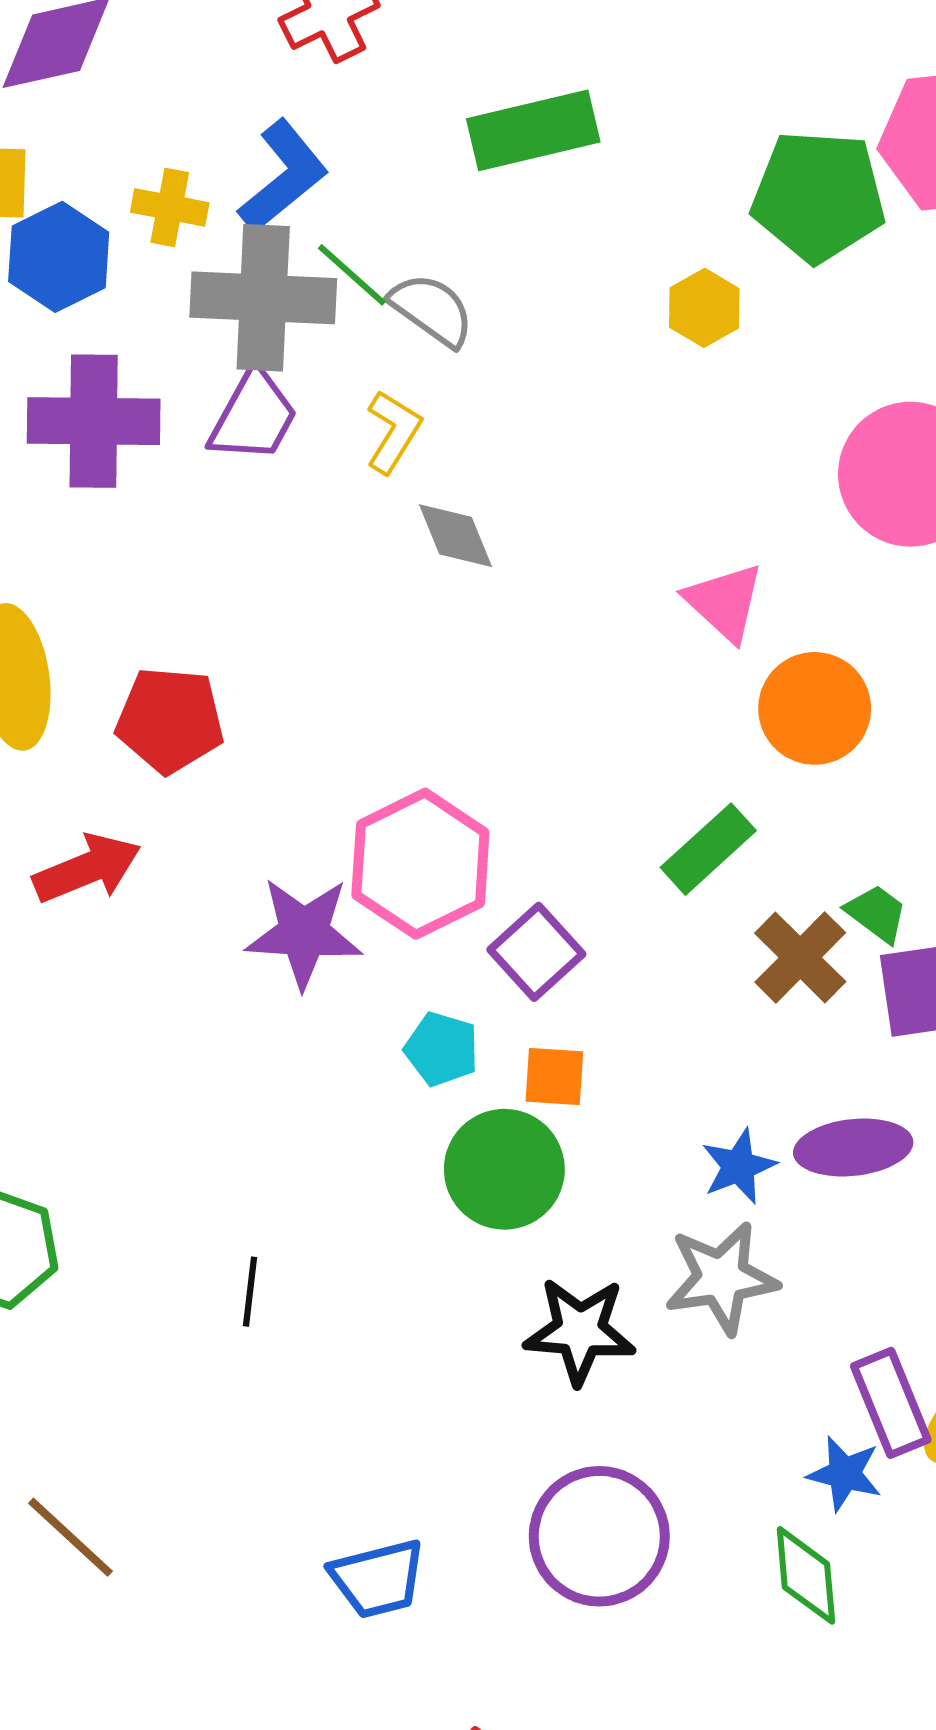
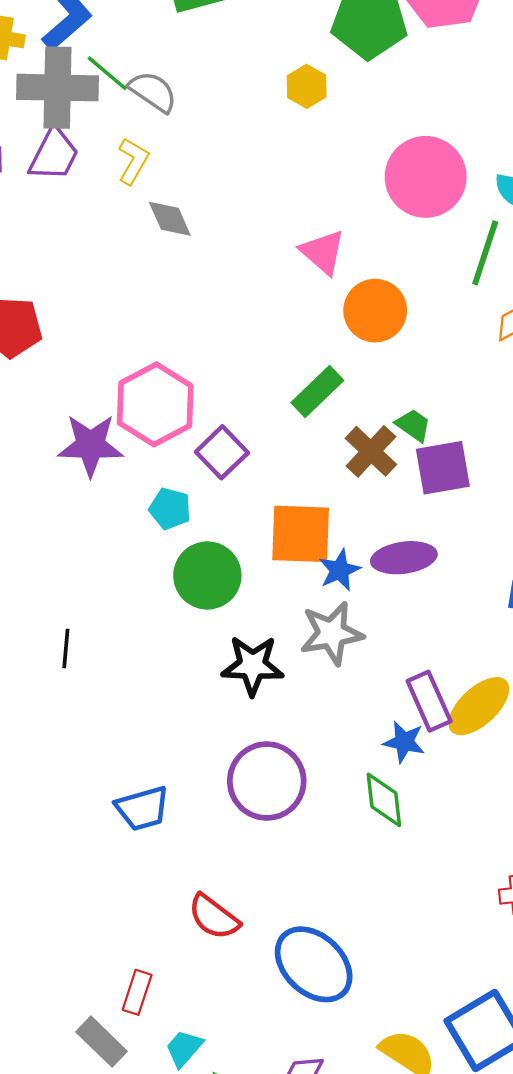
orange square: (554, 1076) -> (301, 534), moved, size x1.8

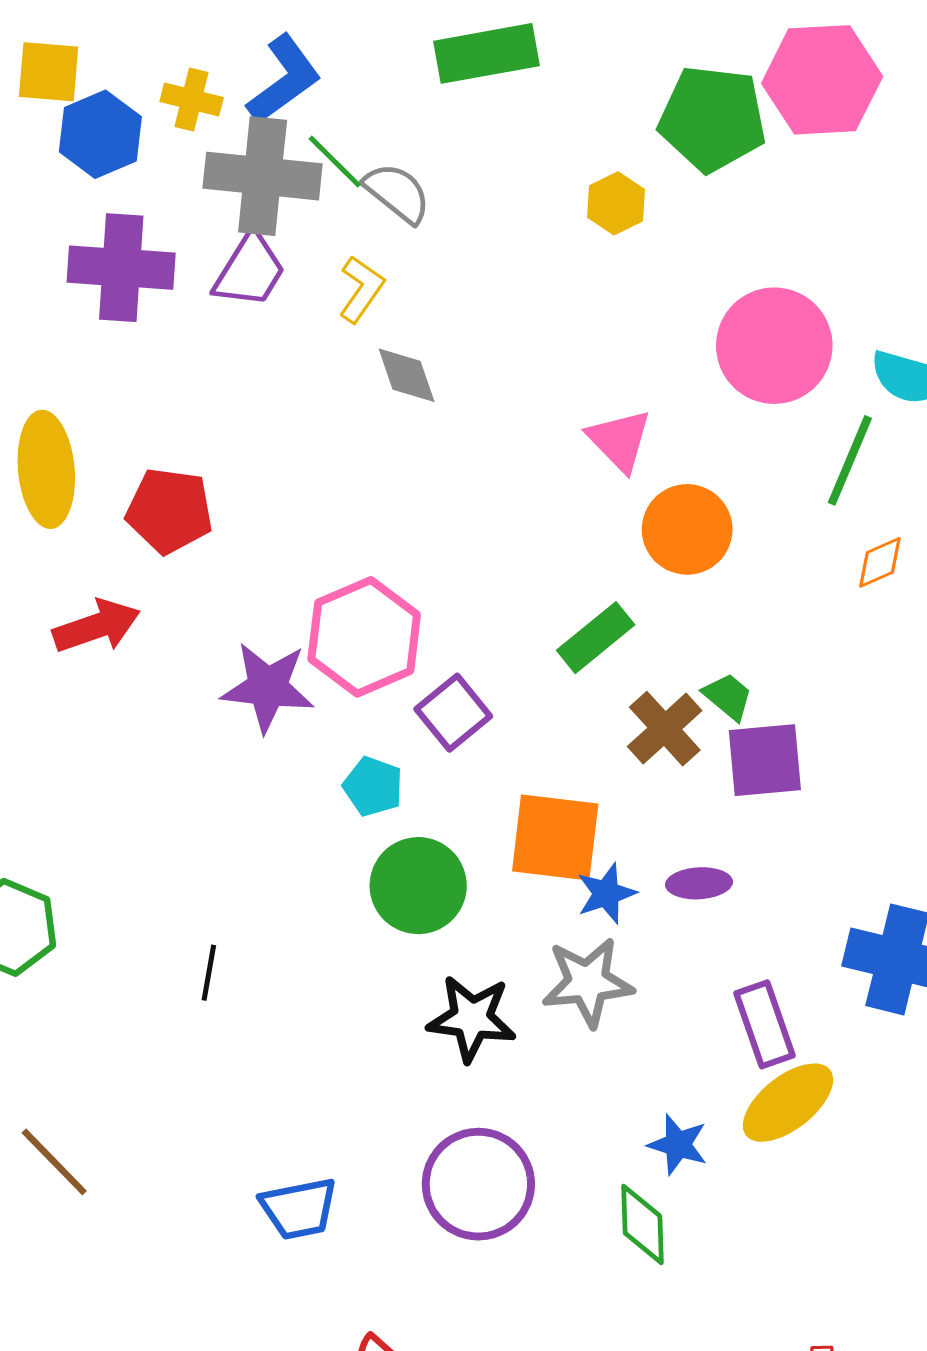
purple ellipse: (404, 558) -> (699, 883), size x0.7
purple rectangle: (429, 701) -> (764, 1024), moved

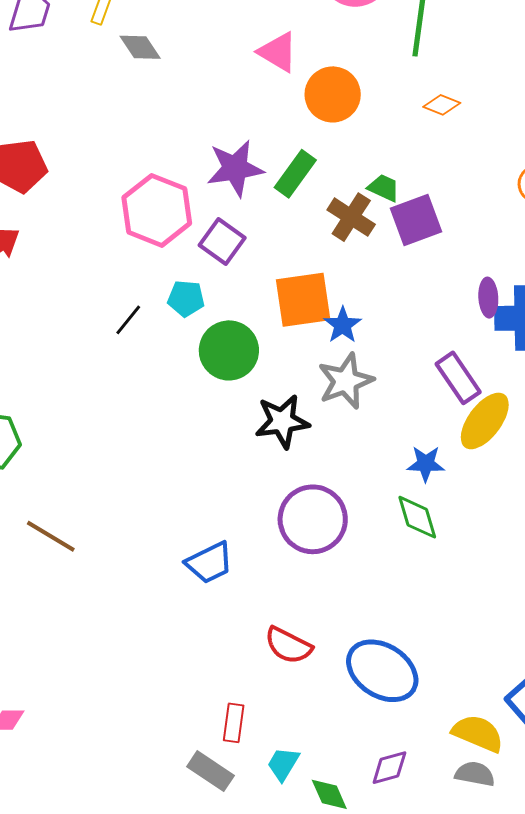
orange diamond: (880, 562) -> (442, 105), moved, turned 60
purple star: (268, 687) -> (235, 168), moved
purple ellipse: (699, 883) -> (488, 298), moved, turned -75
black line: (209, 973) -> (128, 320), moved, turned 44
brown line: (54, 1162) -> (51, 536), moved

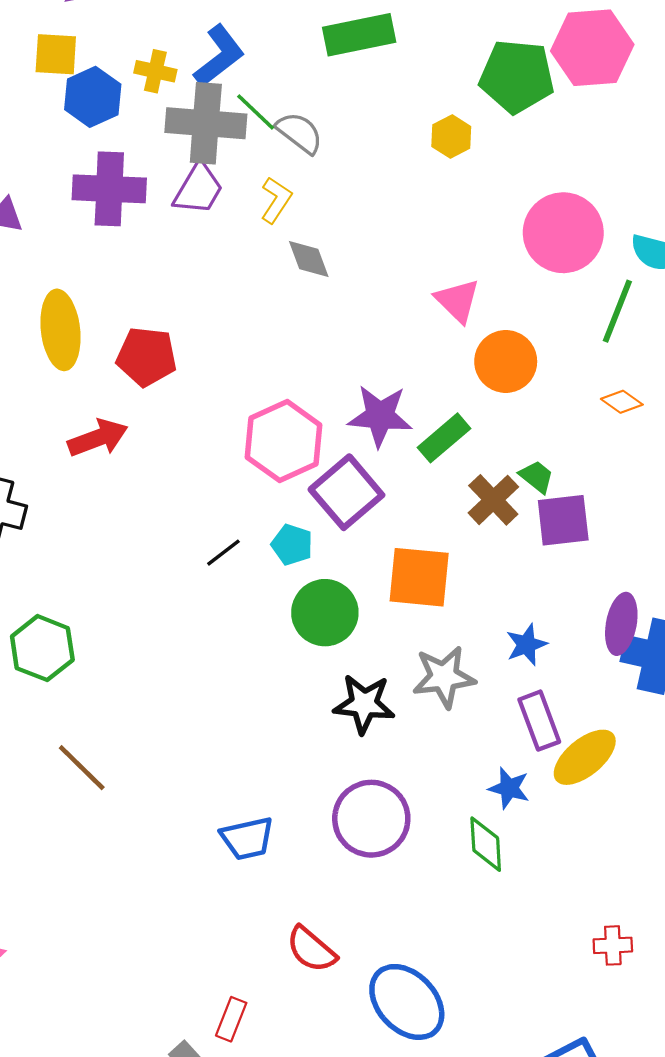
purple square: (222, 241) -> (346, 492), size x1.4
purple ellipse: (488, 298) -> (621, 624), size x1.4
blue star: (343, 325) -> (526, 645), moved
purple rectangle: (458, 378) -> (539, 721), moved

